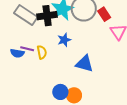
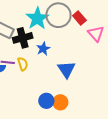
black cross: (47, 16) -> (23, 38), moved
blue triangle: (84, 64) -> (66, 70), turned 48

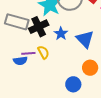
blue triangle: (66, 70) -> (85, 39), moved
orange circle: (60, 102) -> (90, 68), moved

